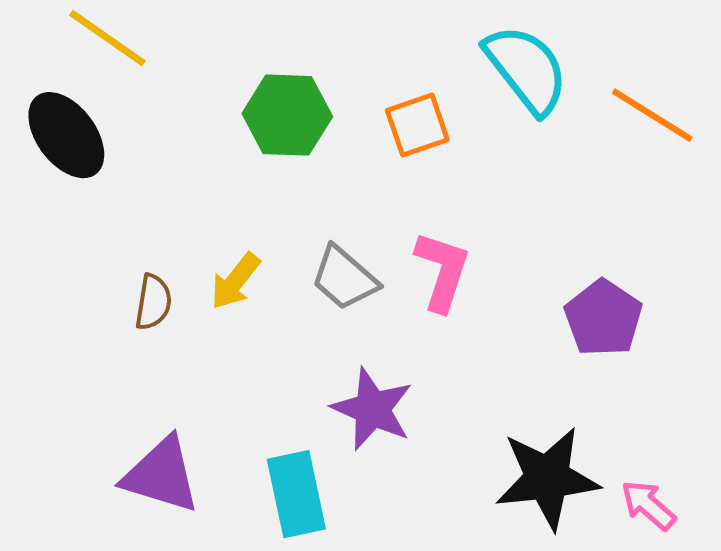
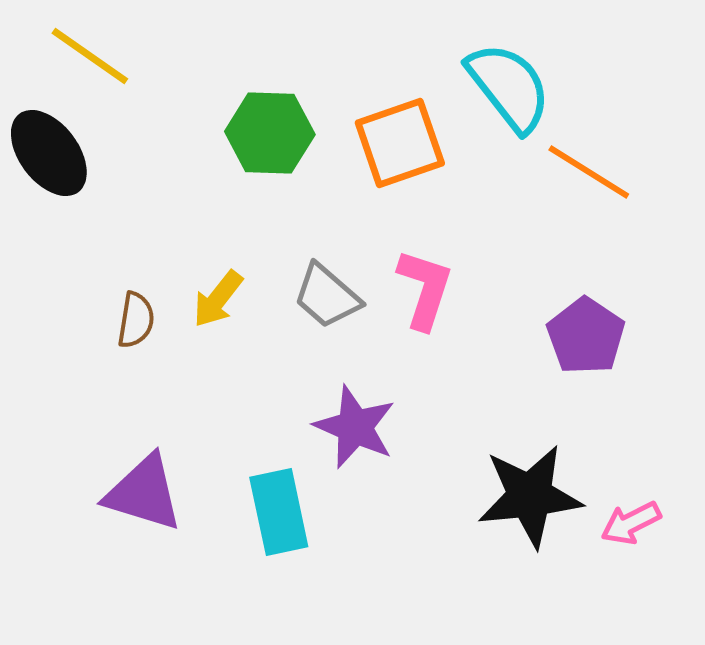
orange line: (652, 115) -> (589, 172), moved
orange square: (417, 125) -> (400, 143), size x1.4
pink arrow: (648, 505) -> (631, 523), turned -68

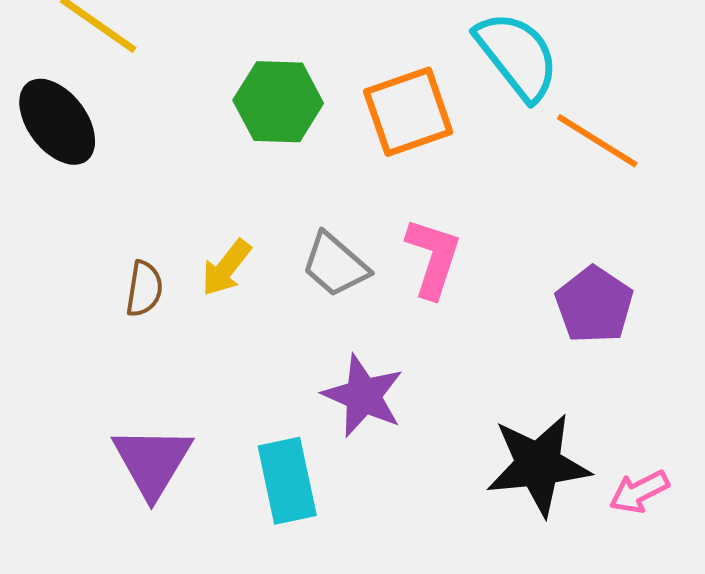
purple triangle: (144, 493) -> (152, 462), turned 44

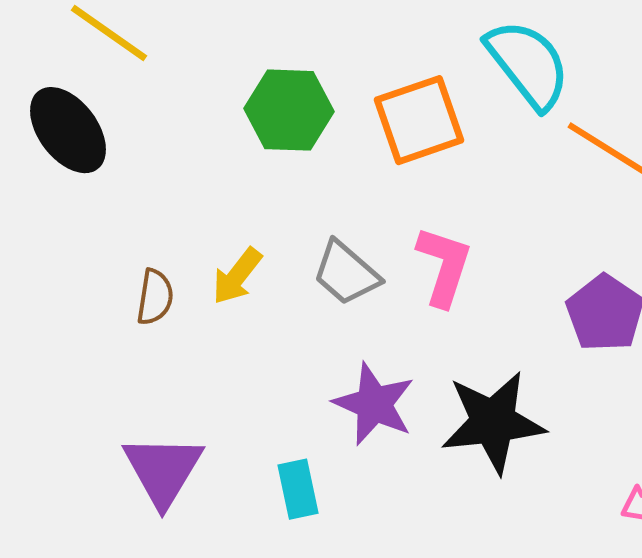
black star: (538, 465) -> (493, 422), moved
cyan rectangle: (287, 481) -> (298, 489), size x0.7

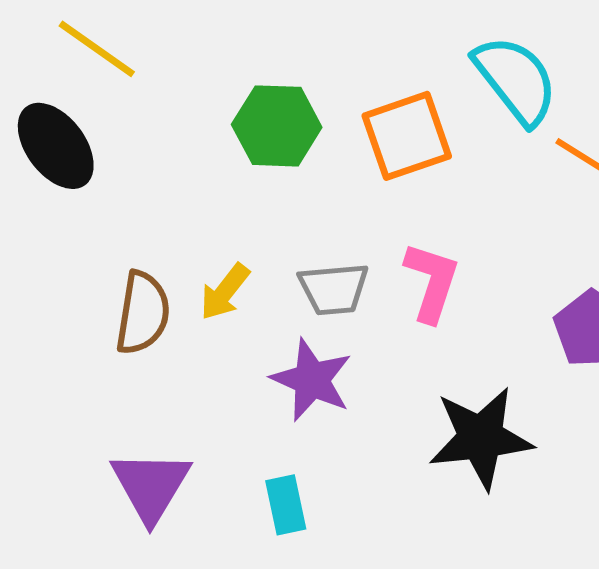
gray trapezoid: (346, 273) -> (334, 289), turned -46
brown semicircle: (155, 297) -> (143, 313), size x1.5
purple star: (374, 404) -> (312, 380), moved

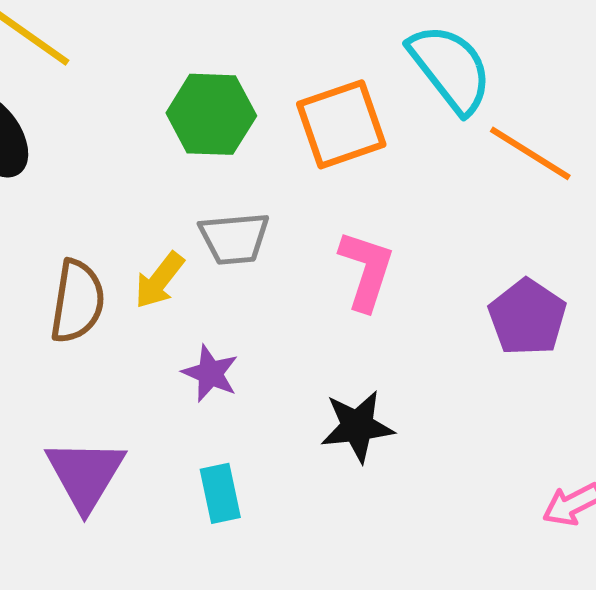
gray trapezoid: (334, 289) -> (234, 238), moved
purple star: (312, 380) -> (210, 373), moved, size x0.7
black star: (481, 438) -> (357, 426), moved, size x0.7

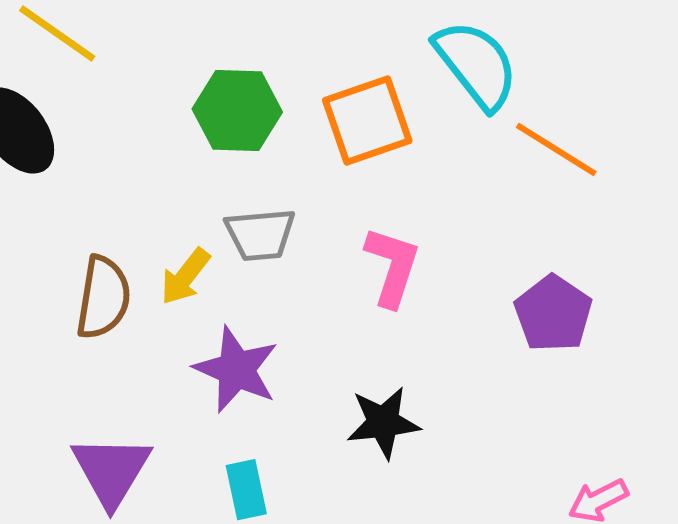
purple star: (210, 373) -> (236, 370), size x1.5

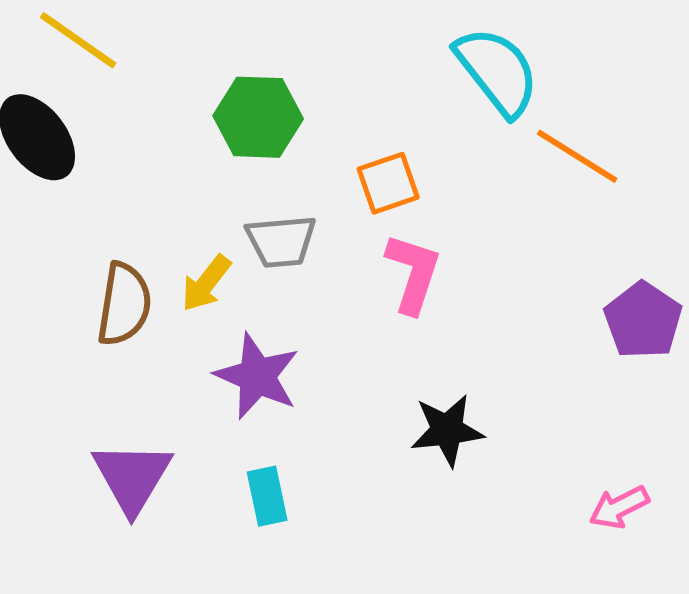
orange square: (367, 121) -> (388, 183), moved, size x0.7
purple pentagon: (553, 314) -> (643, 320), moved
black star: (383, 423) -> (447, 430), moved

